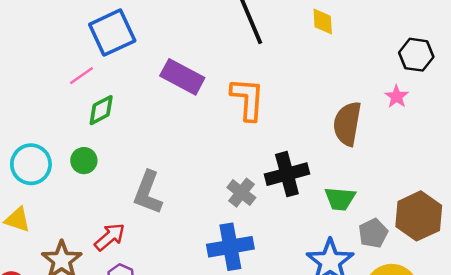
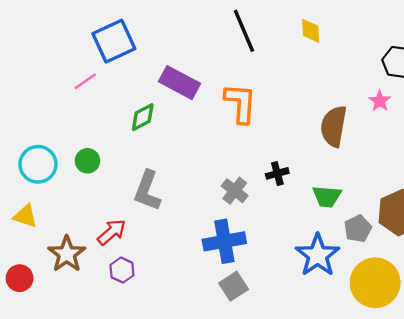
green diamond: (101, 110) -> (143, 117), moved
black cross: (287, 174) -> (277, 173), size x0.6

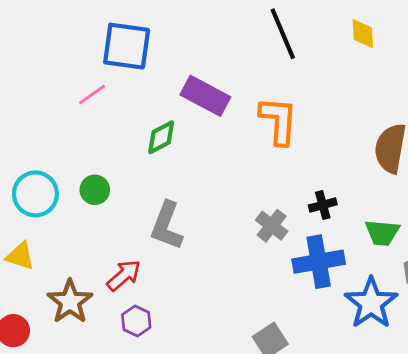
blue square: (114, 41) -> (127, 46), turned 33
blue cross: (224, 241) -> (319, 262), moved

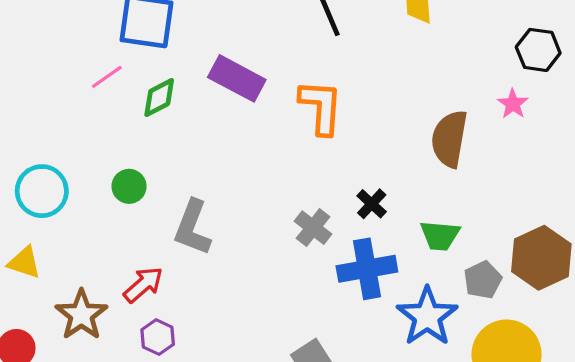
green diamond: (161, 137) -> (159, 98), moved
green circle: (95, 190) -> (129, 186), moved
black cross: (323, 205) -> (372, 204), turned -32

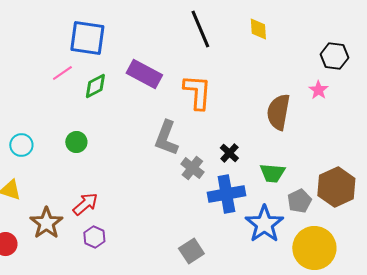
cyan circle: (42, 191) -> (21, 145), size x0.7
gray L-shape: (192, 228) -> (166, 138), moved

